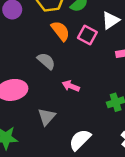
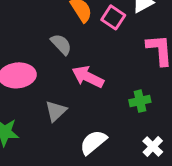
pink arrow: (71, 86) -> (88, 77), size x1.5

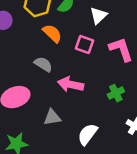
pink square: (113, 17) -> (85, 45), moved
gray triangle: (56, 111) -> (52, 117), turned 48

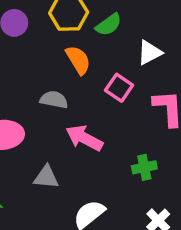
gray semicircle: (43, 64) -> (54, 100), turned -36

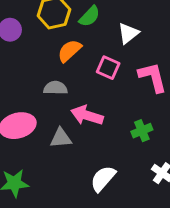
orange semicircle: (78, 60) -> (69, 51), turned -90
gray triangle: (46, 177) -> (61, 138), moved

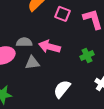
gray semicircle: (55, 88) -> (24, 42), moved

